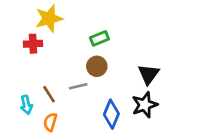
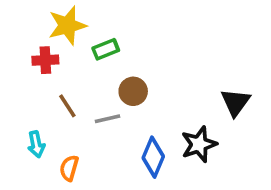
green rectangle: (99, 38) -> (106, 49), moved
black triangle: (149, 74) -> (236, 102), moved
brown line: (49, 94) -> (67, 106), moved

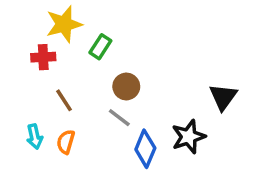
green rectangle: (106, 49) -> (100, 47), turned -35
gray line: (108, 119) -> (119, 118), moved, turned 50
orange semicircle: (69, 168) -> (66, 142), moved

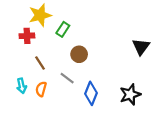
black triangle: (223, 97) -> (141, 47), moved
gray line: (119, 118) -> (67, 78), moved
black star: (189, 137) -> (130, 94), moved

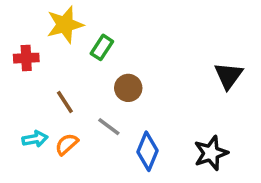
red cross: (27, 36) -> (26, 58), moved
cyan arrow: (22, 86) -> (35, 139), turned -88
orange semicircle: (41, 89) -> (67, 144), turned 32

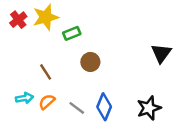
green rectangle: (102, 47) -> (72, 33), turned 35
red cross: (26, 58) -> (18, 20), moved, turned -35
gray line: (109, 127) -> (77, 108), moved

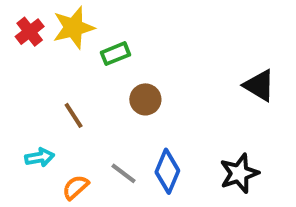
black triangle: (161, 53) -> (259, 85), turned -35
orange semicircle: (47, 102) -> (76, 187), moved

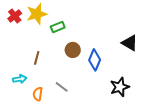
brown line: (74, 115) -> (37, 58), turned 48
blue diamond: (167, 171) -> (95, 60), moved
orange semicircle: (76, 187) -> (38, 94), turned -40

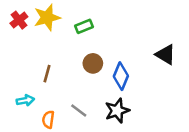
green rectangle: (58, 27) -> (84, 26), moved
black star: (120, 87) -> (117, 111), moved

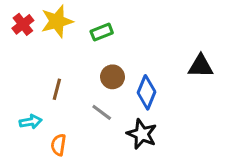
black triangle: (166, 54) -> (201, 66), turned -30
gray line: (79, 111) -> (102, 112), moved
black star: (117, 111) -> (142, 134), turned -30

